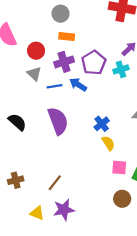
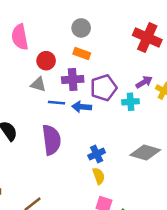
gray triangle: (34, 74) -> (38, 84), turned -40
blue arrow: (78, 85) -> (82, 107), turned -42

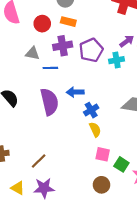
red circle: (46, 61) -> (42, 24), moved
blue arrow: (82, 107) -> (75, 92), moved

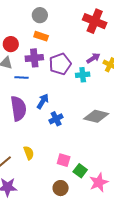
red circle: (42, 24) -> (11, 44), moved
blue arrow: (75, 92) -> (43, 101), turned 119
yellow semicircle: (95, 130) -> (29, 153), moved

